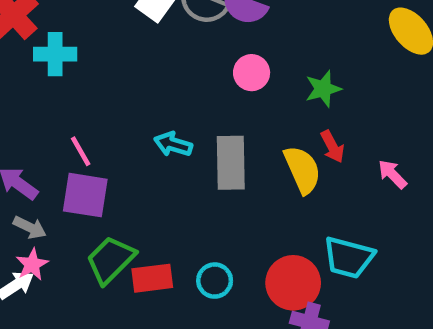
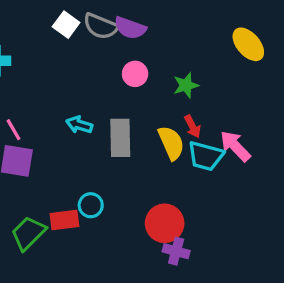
pink arrow: (392, 174) -> (235, 146), size x1.5
cyan trapezoid: (349, 257) -> (206, 156), moved
green trapezoid: (111, 260) -> (28, 233), moved
cyan circle: (215, 281) -> (91, 205), moved

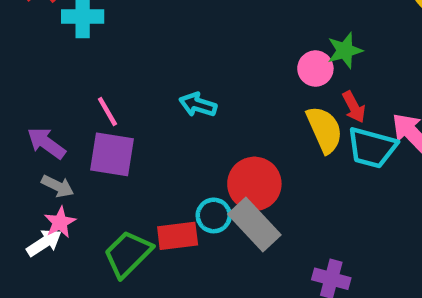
pink circle: (135, 74) -> (315, 69), moved
gray rectangle: (120, 138) -> (254, 225), moved, turned -42
red circle: (165, 223) -> (254, 184), moved

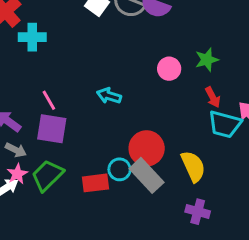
pink circle: (315, 69) -> (169, 69), moved
yellow semicircle: (324, 130) -> (193, 166), moved
green trapezoid: (128, 254) -> (47, 175), moved

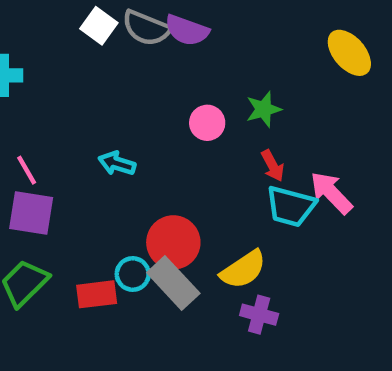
yellow semicircle: (193, 166) -> (243, 269), turned 80
purple cross: (198, 212) -> (259, 315), moved

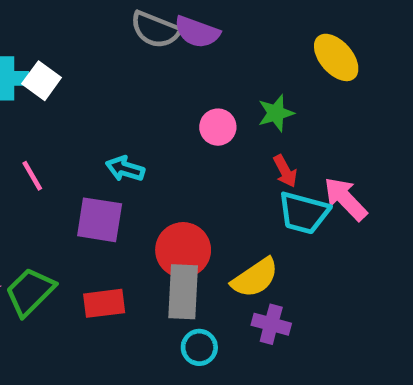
white square: (99, 26) -> (42, 81), moved
yellow ellipse: (349, 53) -> (336, 57), moved
purple square: (31, 213) -> (100, 220), moved
cyan circle: (133, 274) -> (199, 347), moved
gray rectangle: (173, 283) -> (183, 292), turned 46

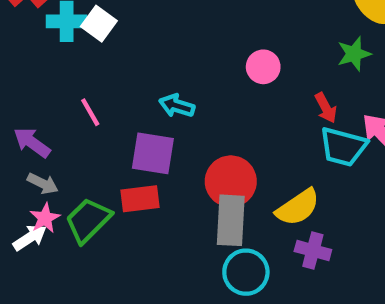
green star: (276, 113) -> (354, 54), moved
red rectangle: (104, 303) -> (140, 199), moved
cyan circle: (199, 347) -> (246, 272), size x1.4

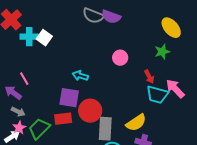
pink line: (90, 112) -> (24, 79), moved
red circle: (231, 181) -> (90, 111), moved

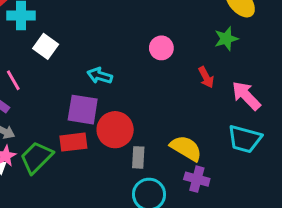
white square: (44, 38) -> (46, 46), moved
cyan trapezoid: (157, 95) -> (245, 139), moved
yellow semicircle: (136, 123) -> (186, 148), turned -115
gray rectangle: (105, 129) -> (138, 157), size x0.6

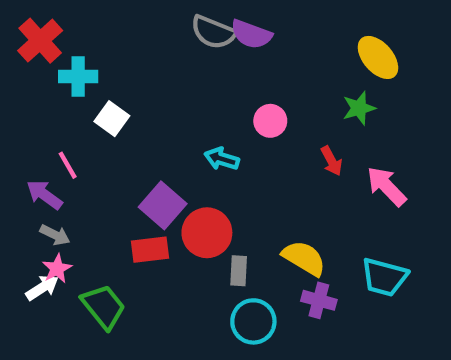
cyan arrow: (100, 76) -> (222, 159), moved
purple square: (83, 110) -> (163, 205), turned 32
cyan trapezoid: (245, 139) -> (384, 277), moved
green trapezoid: (36, 157) -> (103, 307), moved, turned 96

